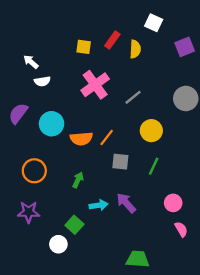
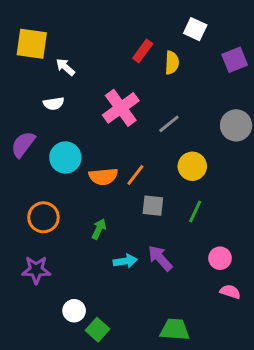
yellow square: (84, 47) -> (32, 44), moved, size x1.6
white arrow: (31, 62) -> (65, 67), moved
green square: (74, 225) -> (97, 330), moved
pink semicircle: (181, 229) -> (230, 292), turned -42

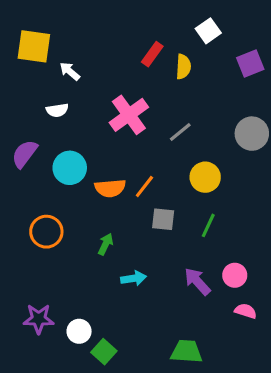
white square: (195, 29) -> (208, 31), turned 30
purple arrow: (160, 258) -> (197, 281), moved
purple star: (36, 270) -> (39, 319), moved

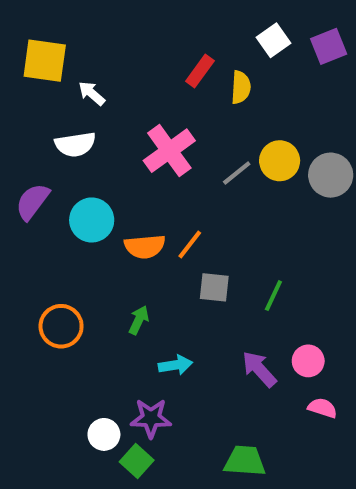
purple square: (250, 64) -> (329, 46), moved
white semicircle: (57, 110) -> (75, 144), size x1.4
yellow circle: (205, 177) -> (280, 161), moved
orange circle: (46, 232) -> (61, 326), moved
purple star: (39, 319) -> (151, 418), moved

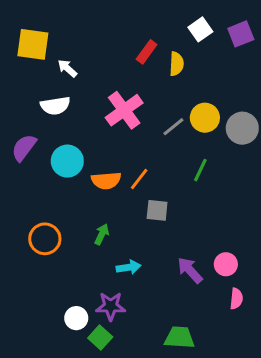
green line: (273, 296) -> (200, 170), moved
pink semicircle: (322, 408) -> (236, 299), turned 78

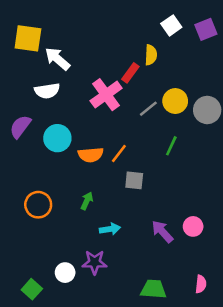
red rectangle: (147, 52) -> (130, 73), moved
white arrow: (67, 68) -> (57, 59), size x1.5
pink semicircle: (236, 299) -> (201, 284), moved
green square: (100, 338) -> (32, 289), moved

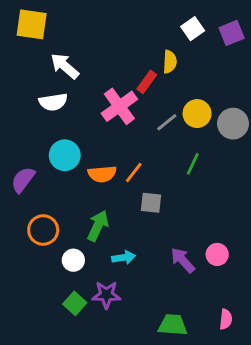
yellow square: (28, 38) -> (32, 24), moved
purple semicircle: (20, 127) -> (23, 180), moved
green arrow: (87, 201) -> (98, 226), size x1.5
white circle: (65, 273) -> (73, 260), moved
green square: (32, 289) -> (75, 303), moved

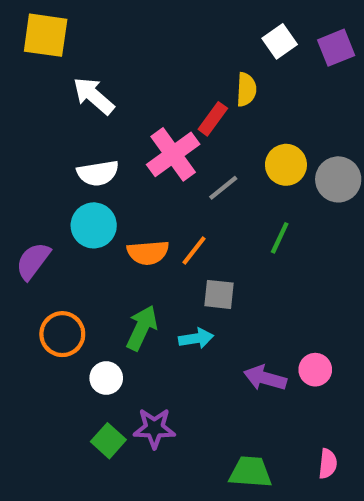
white semicircle: (53, 102) -> (98, 173), moved
gray line: (167, 122) -> (223, 188), moved
cyan arrow: (124, 257) -> (196, 338), moved
purple arrow: (183, 260) -> (265, 378), turned -32

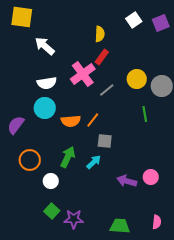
yellow semicircle: (246, 90) -> (100, 34), moved
green line: (280, 238) -> (145, 114), moved, turned -35
cyan arrow: (196, 338) -> (94, 162), turned -35
purple star: (154, 428) -> (74, 219), moved

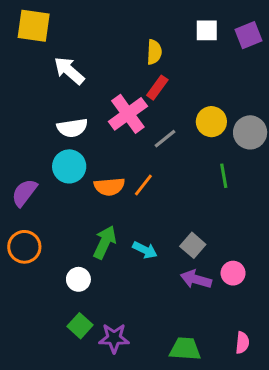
white square: (134, 20) -> (207, 30), turned 35
gray square: (105, 141) -> (193, 245), moved, turned 35
orange circle: (30, 160) -> (24, 247), moved
cyan arrow: (94, 162) -> (145, 250), turned 70

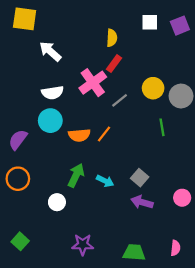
pink circle: (233, 273) -> (182, 198), moved
green square: (80, 326) -> (20, 241), moved

